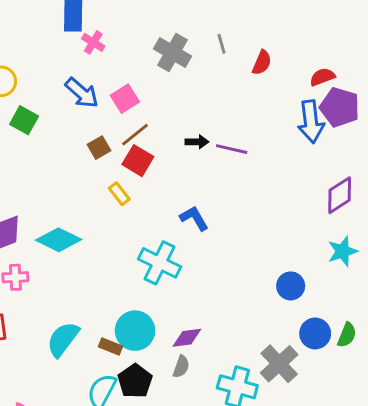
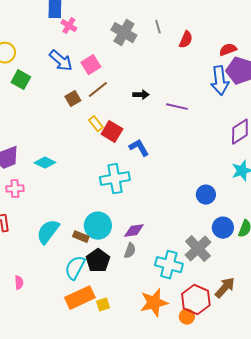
purple line: (232, 149) -> (177, 107), moved
red square: (138, 161) -> (112, 132), moved
yellow rectangle: (119, 194) -> (96, 124), moved
cyan diamond: (59, 240) -> (45, 163), size x0.7
cyan cross: (160, 263) -> (115, 179), turned -36

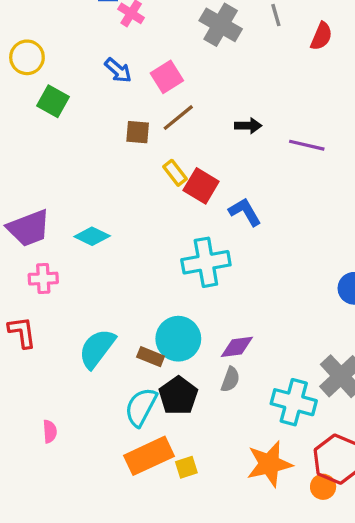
blue arrow: (61, 61) -> (118, 70), size x0.7
brown square: (73, 99) -> (138, 132), turned 35

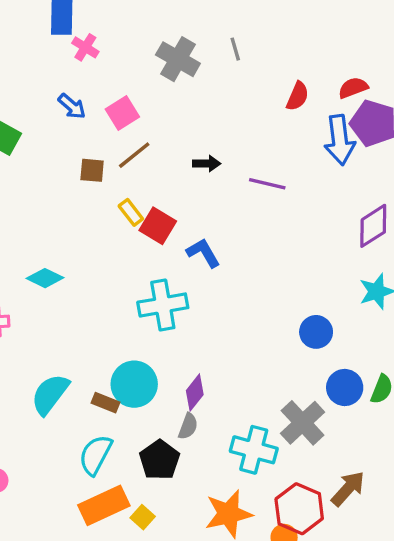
red semicircle: (321, 36) -> (298, 96), moved
purple diamond: (237, 347) -> (195, 393), turned -44
black pentagon: (178, 396) -> (159, 460), moved
yellow square: (186, 467) -> (143, 517), turned -30

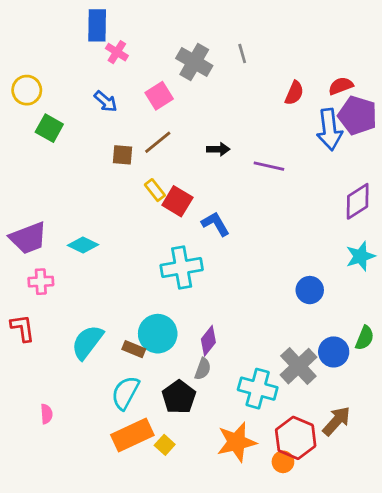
pink square: (122, 113) -> (159, 96), moved
blue circle: (345, 387) -> (334, 352), moved

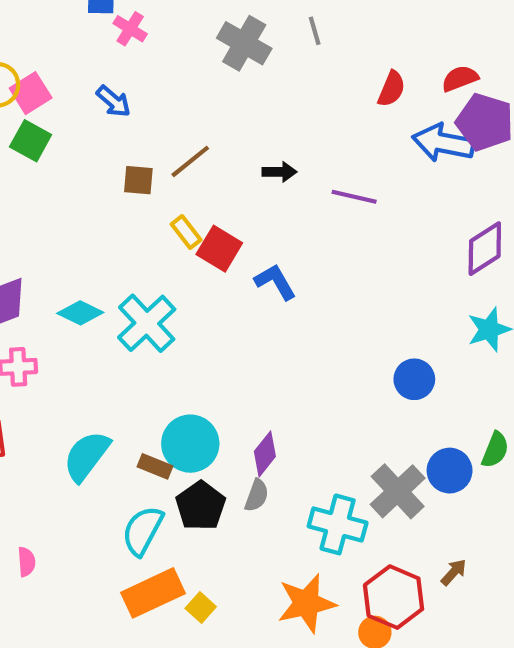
pink square: (159, 96) -> (31, 93), moved
blue arrow: (329, 130) -> (443, 143), turned 108
cyan cross: (182, 268) -> (147, 323), moved, turned -33
black pentagon: (179, 397) -> (201, 506), moved
brown arrow: (336, 421) -> (454, 572), size x0.6

